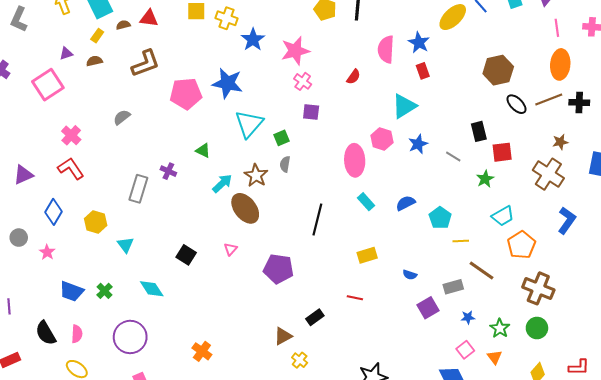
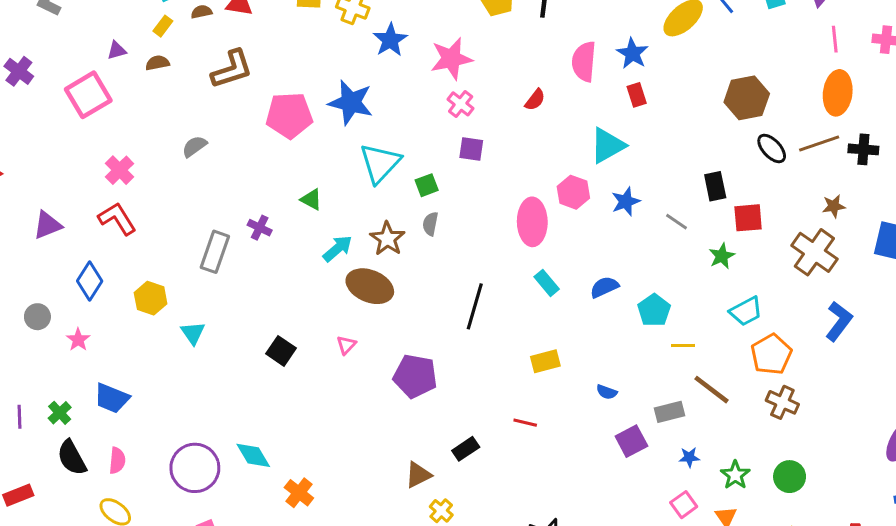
brown ellipse: (245, 208) -> (370, 286), turned -32
brown cross: (538, 288) -> (782, 402), moved, size x0.7
cyan diamond: (152, 289) -> (253, 455), moved
green cross: (105, 291) -> (60, 413), moved

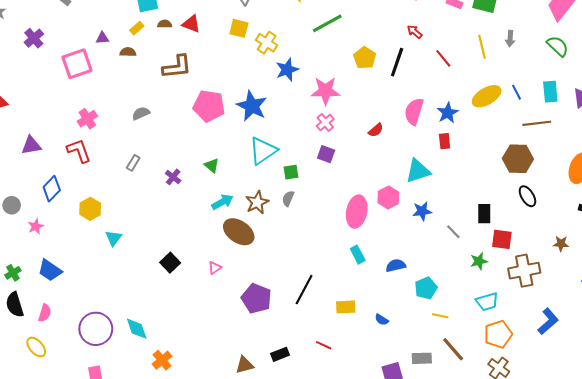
brown line: (819, 143) -> (537, 123), moved
gray rectangle: (215, 252) -> (133, 163), moved, size x0.6
brown cross: (814, 252) -> (524, 271), moved, turned 32
black line: (475, 306) -> (304, 290), moved
blue semicircle: (607, 392) -> (382, 320), moved

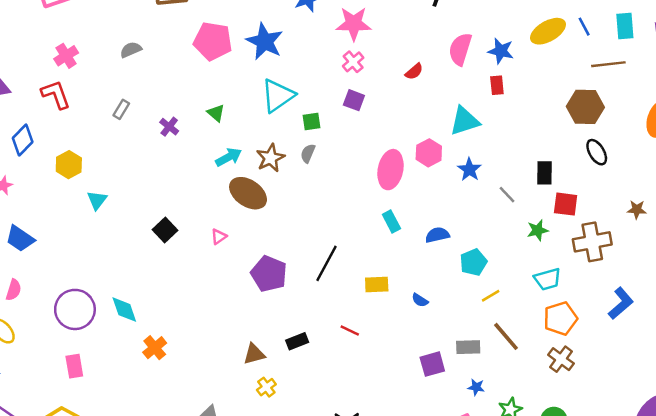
blue star: (448, 113) -> (501, 51), turned -30
blue star: (422, 211) -> (469, 170), turned -30
yellow line: (440, 316) -> (491, 296), turned -42

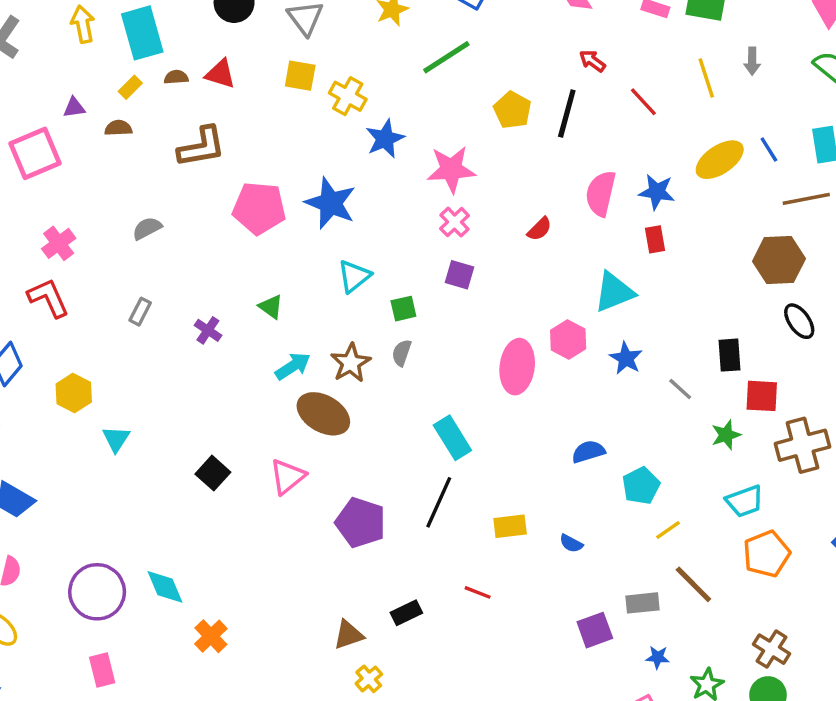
cyan triangle: (278, 96) -> (354, 276), size x0.7
cyan rectangle: (391, 221) -> (452, 438), moved, size x1.4
pink triangle: (219, 237) -> (288, 477), size x1.6
brown cross: (561, 359) -> (772, 649), moved

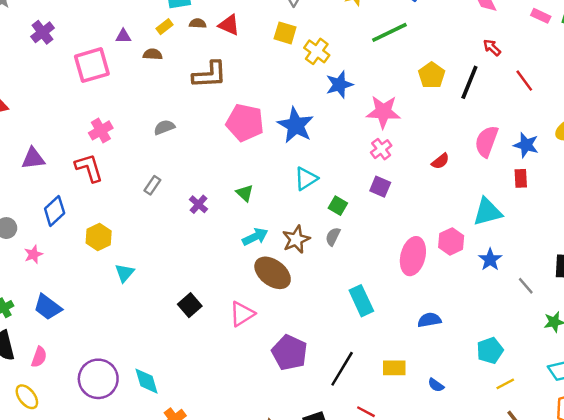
green square: (403, 309) -> (338, 206), turned 36
blue semicircle: (588, 452) -> (429, 320), moved
black line: (439, 502) -> (342, 369), moved

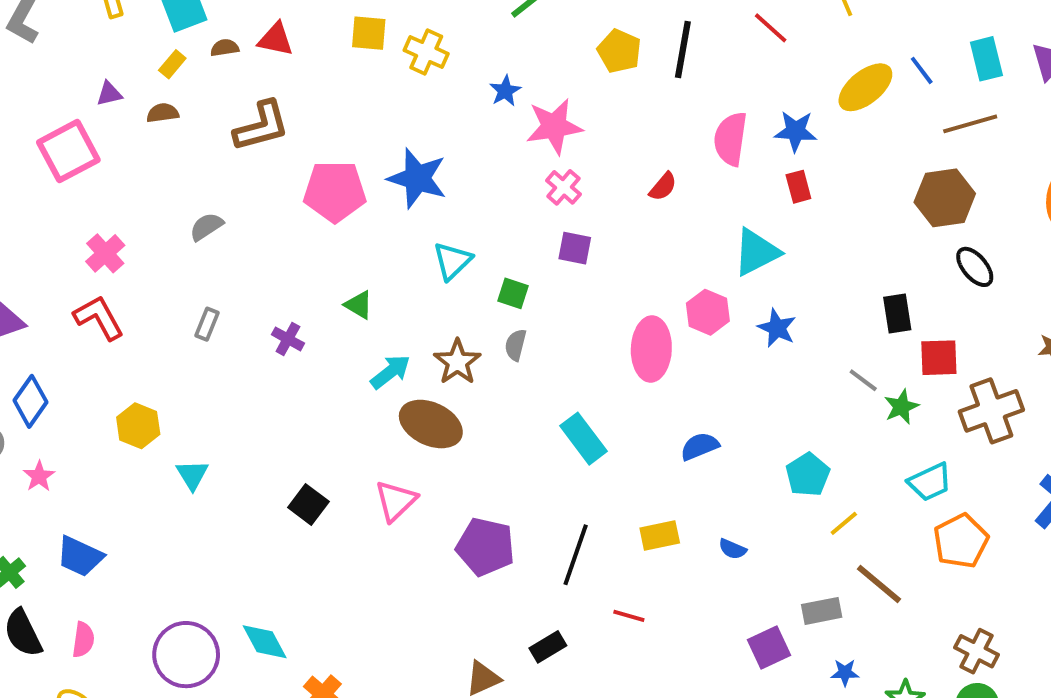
blue star: (339, 85) -> (505, 91), moved, size x0.7
blue diamond: (55, 211) -> (31, 401), moved
gray line: (526, 286) -> (863, 380), moved

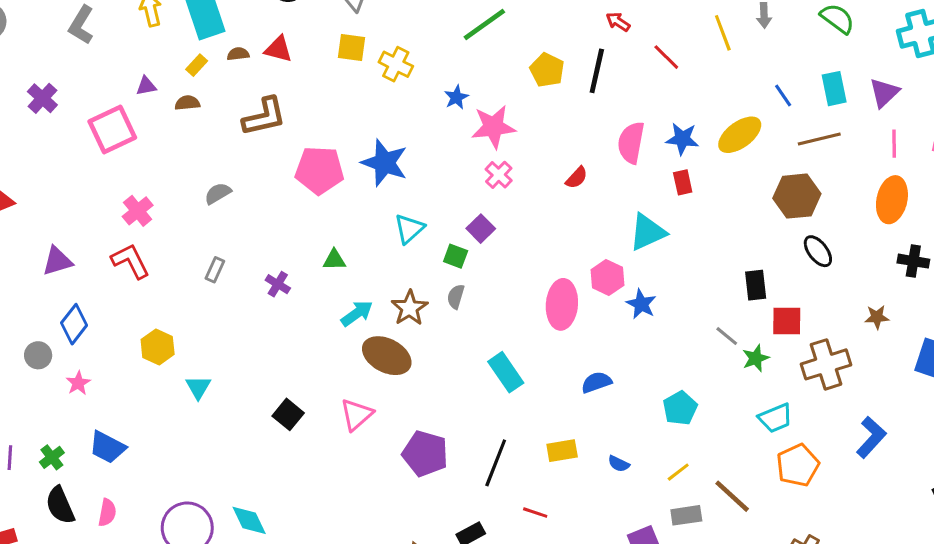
yellow ellipse: (865, 87) -> (740, 135), moved
purple square: (575, 248) -> (481, 229), moved, turned 32
green triangle: (359, 305) -> (334, 260), turned -35
blue star: (777, 328) -> (641, 304), moved
yellow line: (844, 523) -> (678, 472), moved

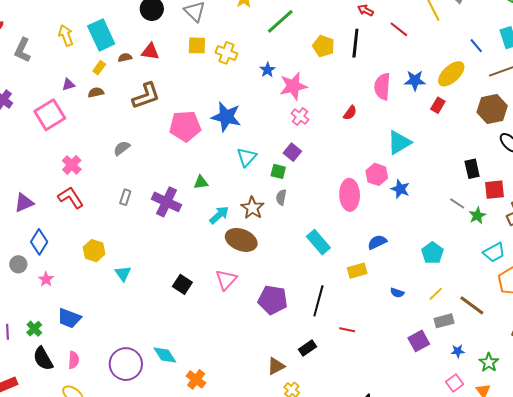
red rectangle: (683, 182) -> (438, 105), moved, turned 49
purple cross: (278, 284) -> (166, 202), size x1.8
yellow rectangle: (562, 451) -> (357, 271), moved

